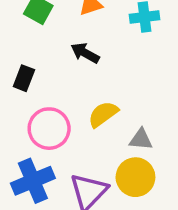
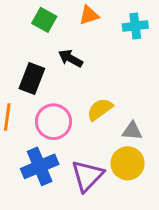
black arrow: (85, 53) -> (70, 58), moved
black rectangle: (24, 78) -> (32, 78), size x1.4

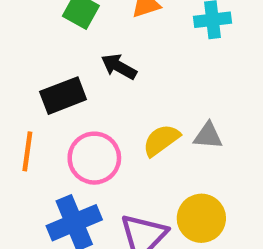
black rectangle: (32, 78) -> (63, 96), turned 48
gray triangle: (132, 131) -> (208, 136), moved

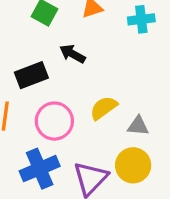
gray triangle: (208, 136) -> (138, 126), moved

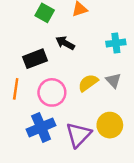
cyan cross: (141, 19) -> (116, 43), moved
gray triangle: (138, 126) -> (113, 80), moved, turned 42

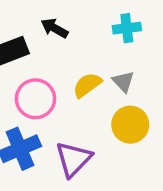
yellow circle: (110, 125) -> (130, 125), moved

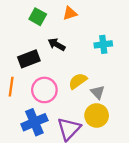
gray triangle: (123, 82) -> (98, 92), moved
yellow circle: (130, 125) -> (97, 116), moved

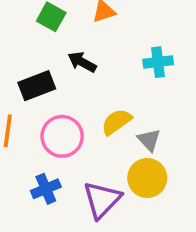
blue cross: (34, 122) -> (46, 189), size x0.7

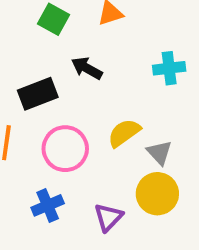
purple triangle: (102, 200) -> (108, 217), size x0.7

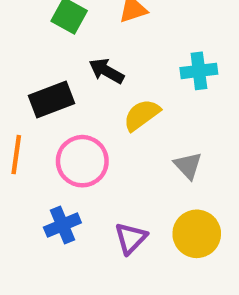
yellow semicircle: (124, 133) -> (142, 115), moved
yellow circle: (157, 194) -> (197, 234), moved

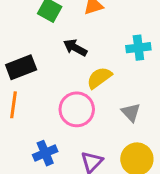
black rectangle: (51, 100) -> (21, 67), moved
pink circle: (82, 161) -> (77, 109), moved

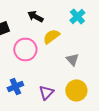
cyan cross: (138, 48) -> (77, 16), turned -35
pink circle: (77, 109) -> (25, 49), moved

